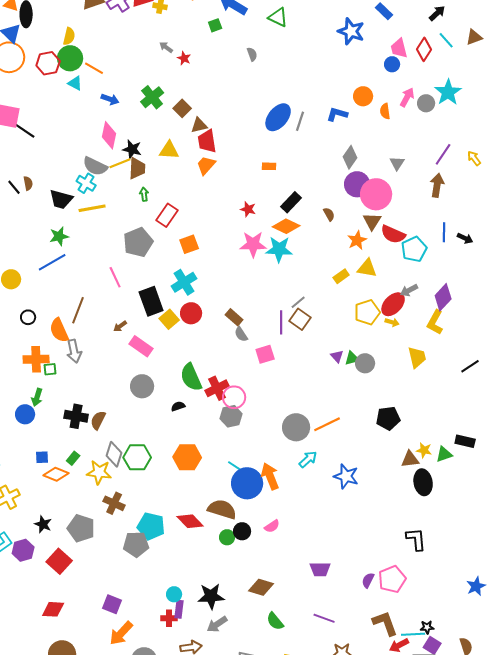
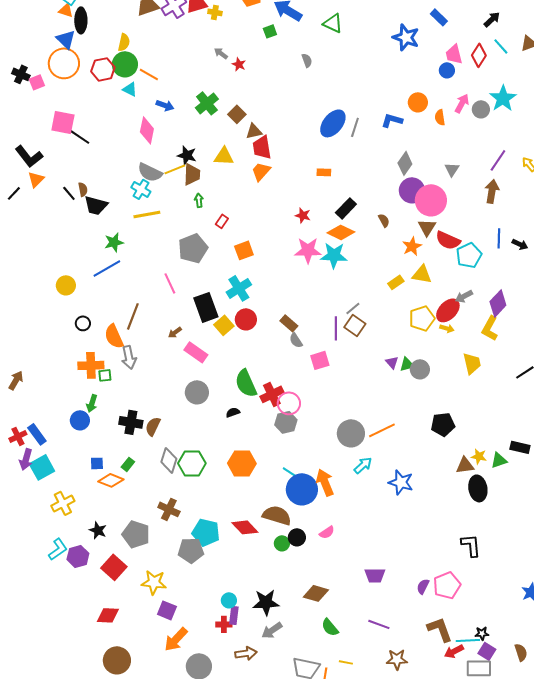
pink diamond: (109, 135) -> (147, 130), moved
black trapezoid: (61, 199) -> (96, 205), moved
red rectangle: (167, 215) -> (222, 221), size x0.6
yellow star: (99, 472) -> (154, 582), moved

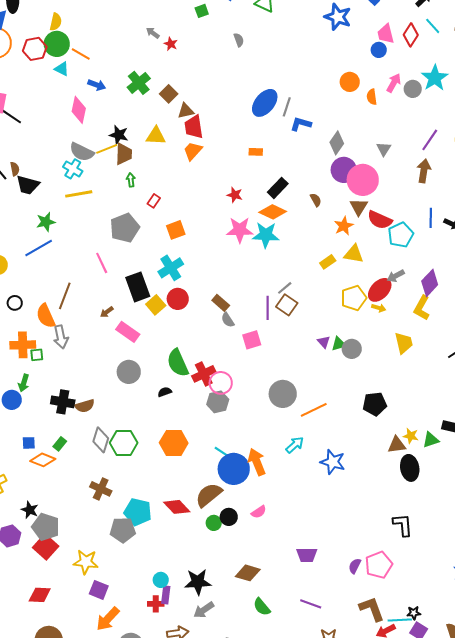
blue L-shape: (392, 120) -> (301, 124), moved
brown semicircle: (153, 426) -> (85, 406), turned -132
gray circle: (351, 433) -> (283, 394), moved
brown semicircle: (277, 515) -> (209, 495), turned -56
gray pentagon: (136, 534) -> (46, 527), moved

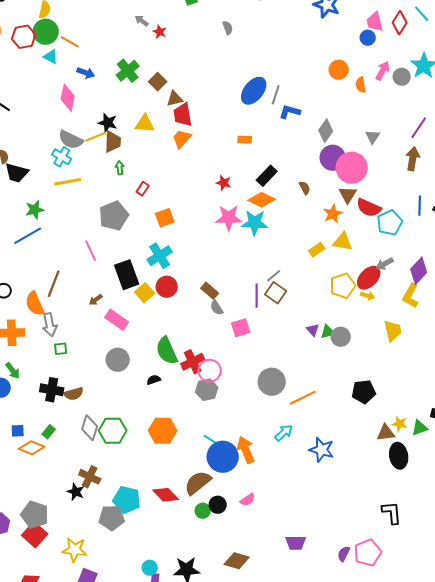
green square: (37, 355) -> (61, 349), moved
green arrow: (24, 383) -> (13, 371), turned -54
black star: (30, 510) -> (76, 492), moved

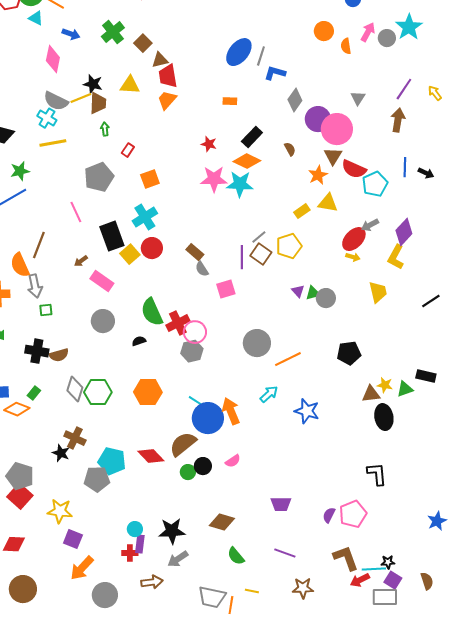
gray diamond: (326, 131) -> (295, 100), moved
yellow pentagon: (343, 286) -> (289, 246), moved

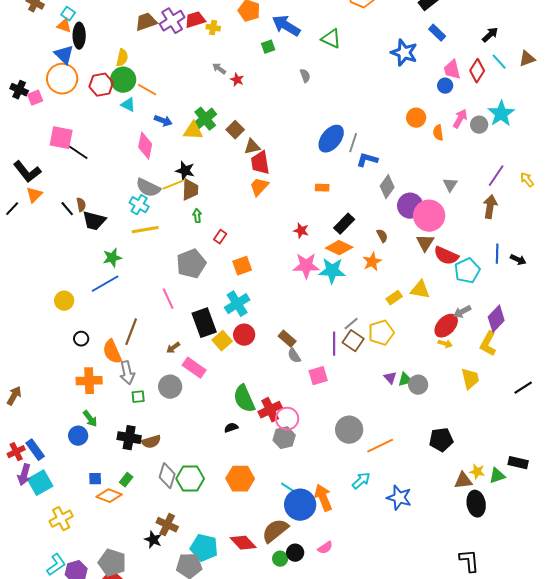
yellow triangle: (130, 85) -> (193, 131), moved
orange star: (318, 175) -> (372, 262), moved
gray circle: (103, 321) -> (170, 387), moved

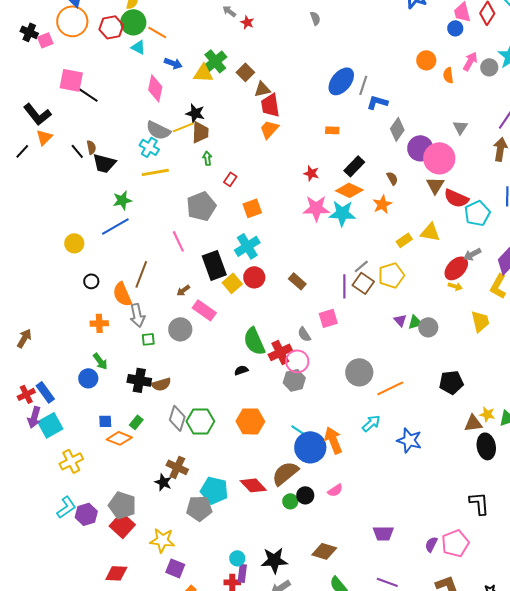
gray semicircle: (294, 356) -> (304, 334), moved
orange cross: (89, 381) -> (99, 323), size x0.7

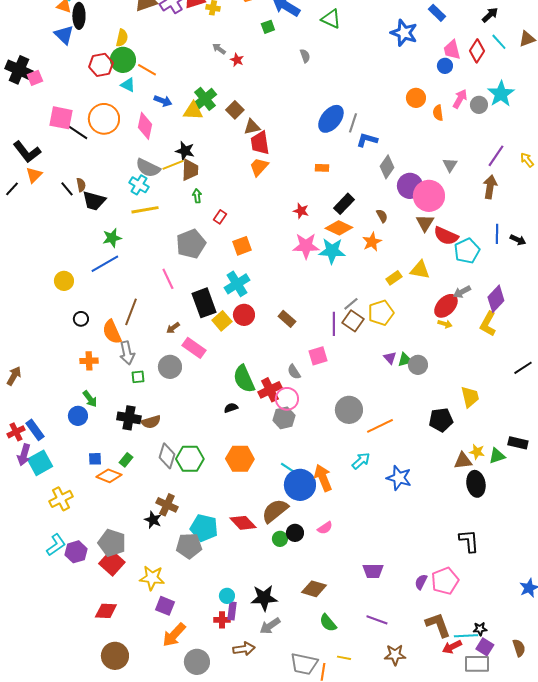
orange circle: (72, 21) -> (104, 119), moved
black cross: (29, 32) -> (19, 70), size x1.5
yellow trapezoid: (480, 321) -> (470, 397), moved

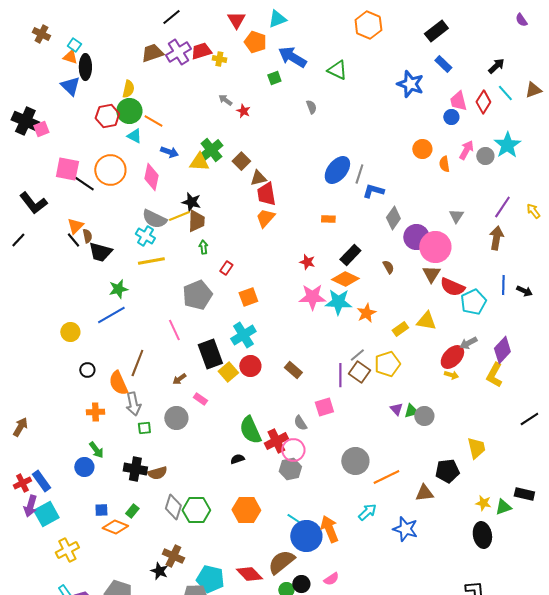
orange triangle: (34, 175) -> (75, 226), moved
orange star: (372, 242) -> (366, 313), moved
pink rectangle: (194, 348) -> (200, 399), size x0.6
brown triangle: (463, 461) -> (424, 493), moved

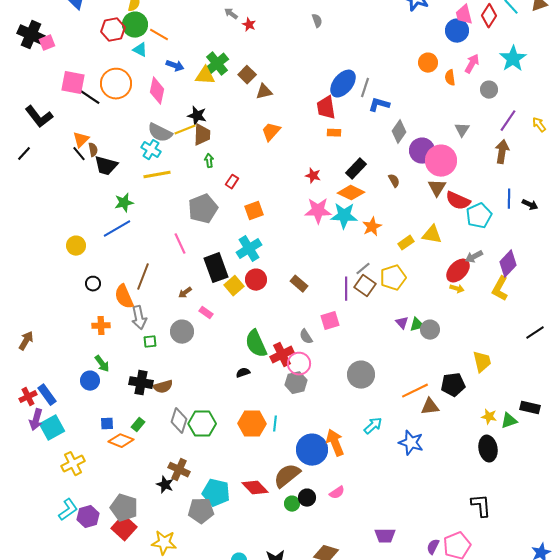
blue circle: (451, 117) -> (457, 31), size x1.5
gray circle: (485, 156) -> (489, 90), moved
red trapezoid: (266, 194) -> (326, 108), moved
orange line: (386, 477) -> (415, 391), moved
cyan line: (294, 519) -> (275, 424), moved, turned 63

